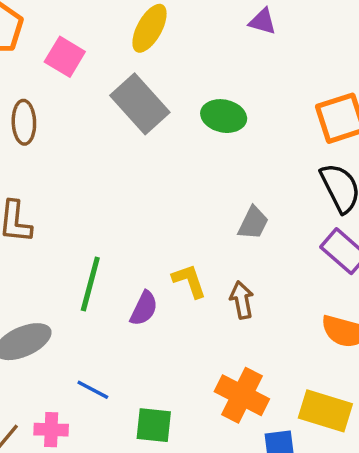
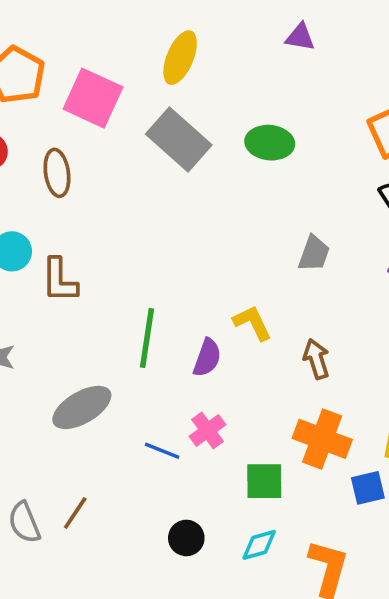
pink square: (65, 57) -> (93, 98), size x1.4
brown arrow: (242, 300) -> (316, 359), moved
green square: (154, 425) -> (264, 481), moved
pink cross: (51, 430) -> (208, 430), moved, turned -32

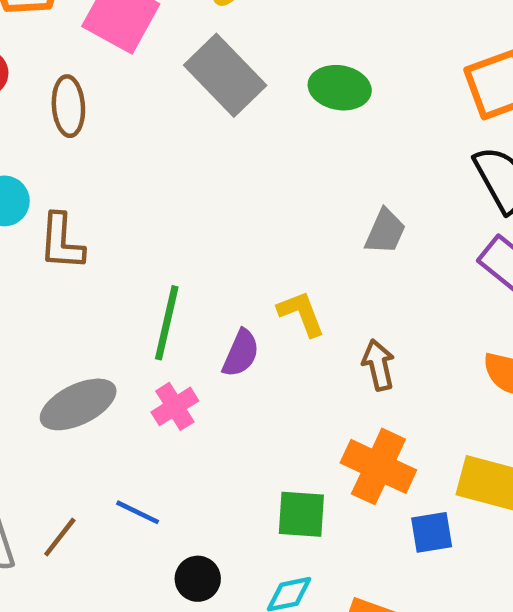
pink cross: (208, 430) -> (175, 406), moved
blue line: (162, 451) -> (138, 512), moved

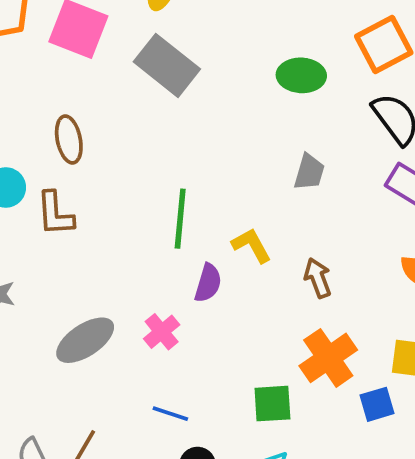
green ellipse: (340, 88) -> (301, 75), moved
brown ellipse: (68, 106) -> (69, 140), moved
green line: (167, 323) -> (180, 219), moved
orange cross: (378, 466) -> (328, 358), turned 38
blue line: (138, 512) -> (170, 414), moved

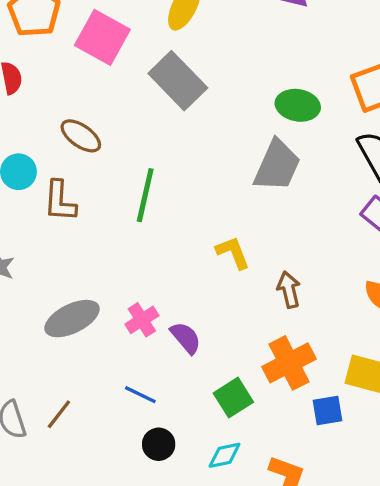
brown ellipse: (69, 140) -> (81, 136), turned -51
gray trapezoid: (309, 172) -> (277, 166), moved, size x1.6
green line: (180, 219) -> (145, 195), moved
purple semicircle: (208, 283) -> (186, 338), moved, turned -64
green square: (272, 404) -> (233, 398), turned -36

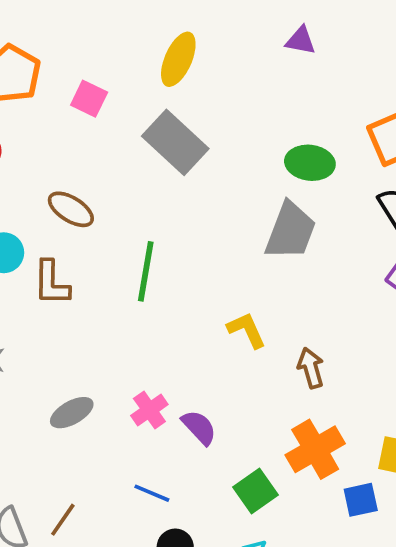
pink square: (102, 37) -> (89, 99), size x0.6
gray ellipse: (72, 319) -> (72, 413), size x0.7

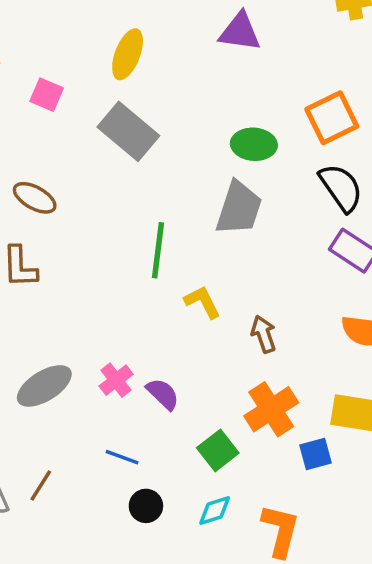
purple triangle: (301, 41) -> (240, 32), size x1.5
green line: (146, 271) -> (158, 250), moved
gray ellipse: (72, 413) -> (44, 386), size x1.4

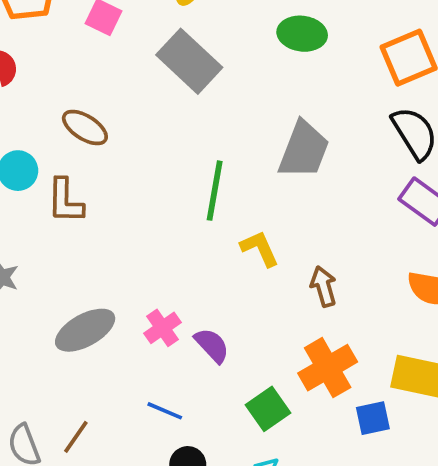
green ellipse: (254, 144) -> (302, 34), moved

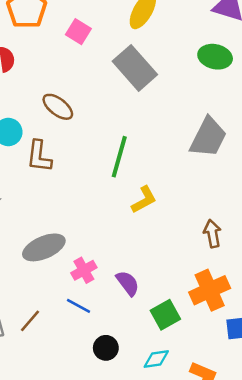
green line: (215, 191) -> (119, 157), moved
yellow L-shape: (260, 248) -> (144, 200), moved, turned 80
pink cross: (163, 328) -> (84, 270), moved
purple semicircle: (212, 345) -> (128, 283), moved
blue line: (165, 411) -> (78, 306), moved

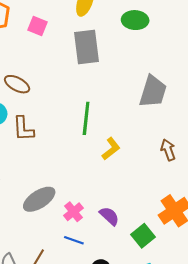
green ellipse: (215, 57) -> (135, 20), moved
gray rectangle: (135, 68) -> (86, 47), turned 44
brown ellipse: (58, 107) -> (17, 84), moved
brown arrow: (212, 234) -> (168, 150), moved

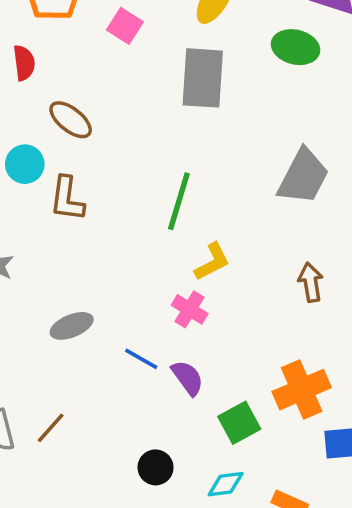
gray ellipse: (39, 199) -> (72, 326), size x0.7
pink cross: (73, 212) -> (190, 309), moved, turned -30
blue line: (74, 240) -> (141, 359), moved

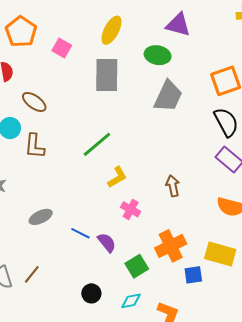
gray trapezoid: (303, 176) -> (168, 96), moved
green line: (179, 201) -> (97, 144), turned 36
pink cross: (190, 309) -> (131, 209), moved

